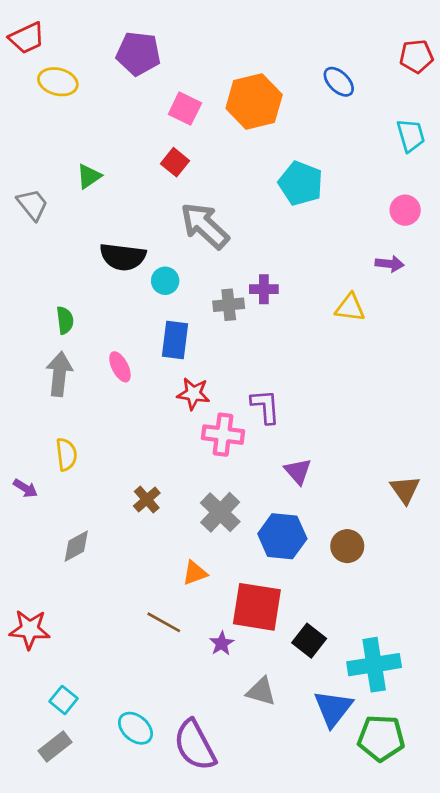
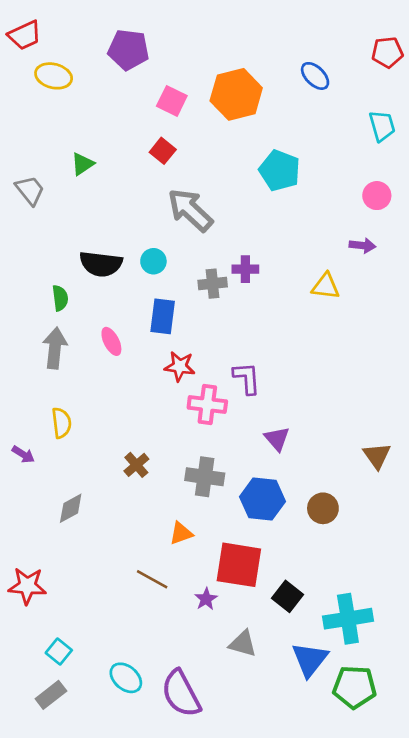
black semicircle: (123, 257) -> (101, 264), moved
gray cross: (220, 512) -> (205, 477), turned -36

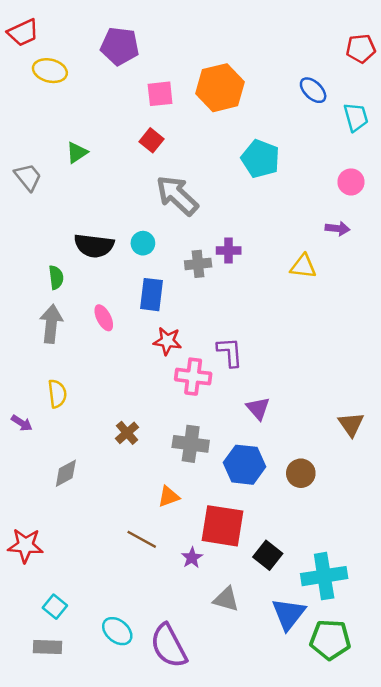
blue ellipse: (315, 76) -> (313, 90), moved
pink square: (172, 101) -> (160, 94), turned -32
gray rectangle: (51, 695) -> (47, 647), turned 40

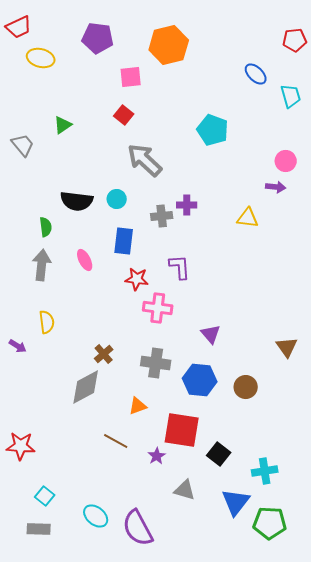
orange hexagon: (220, 88) -> (169, 45), moved
pink circle: (351, 182) -> (286, 161), moved
purple L-shape: (230, 352) -> (180, 267), moved
gray diamond: (66, 473) -> (86, 387), moved, size x1.5
cyan cross: (324, 576) -> (265, 471), size x0.7

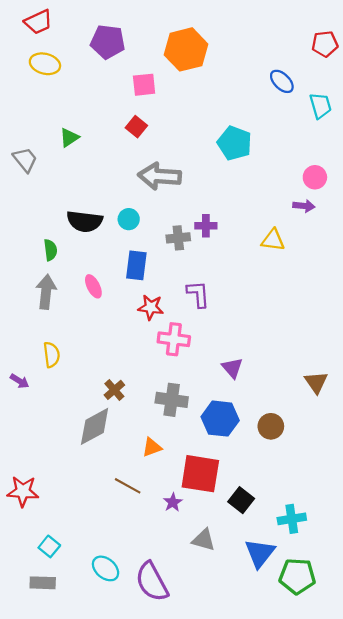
red trapezoid: (19, 27) -> (38, 22), moved
gray arrow: (145, 160) -> (160, 176), turned -39

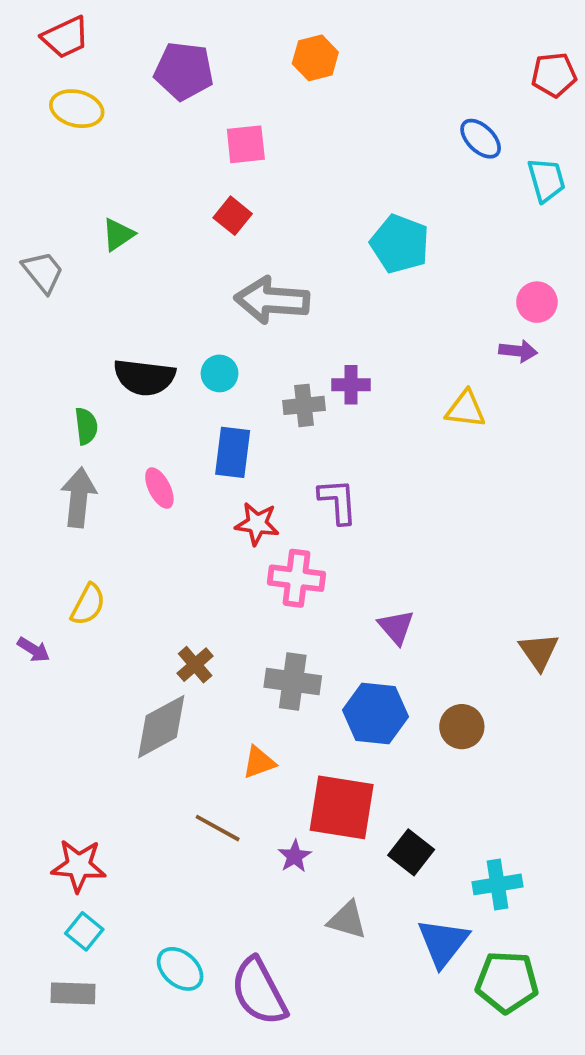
orange hexagon: (186, 49) -> (315, 58), moved, size x0.6
yellow semicircle: (52, 355) -> (88, 605), turned 35
red star: (23, 491) -> (79, 866), moved

